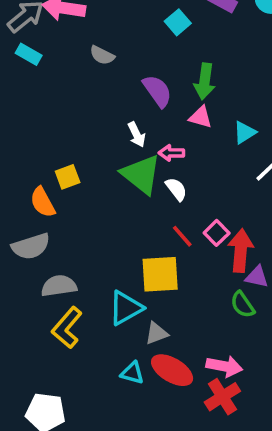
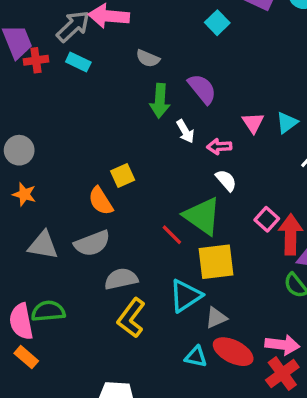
green arrow: (205, 81) -> (160, 101), moved
pink triangle: (201, 117) -> (253, 123), moved, turned 45
green triangle: (141, 174) -> (202, 216), moved
red line: (182, 236) -> (172, 235), moved

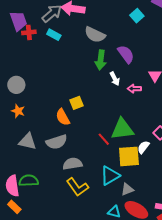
gray semicircle: (148, 58) -> (95, 35), size x1.5
white semicircle: (226, 180) -> (143, 147), moved, turned -104
green triangle: (202, 216) -> (122, 129), turned -45
yellow L-shape: (131, 318) -> (77, 187), turned -75

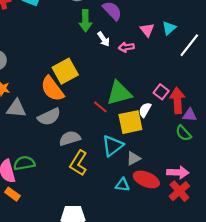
yellow square: (77, 103) -> (65, 71), size x1.6
orange semicircle: (63, 117) -> (52, 89), size x1.4
gray triangle: (28, 141) -> (16, 108), moved
yellow L-shape: (77, 187) -> (78, 163), turned 75

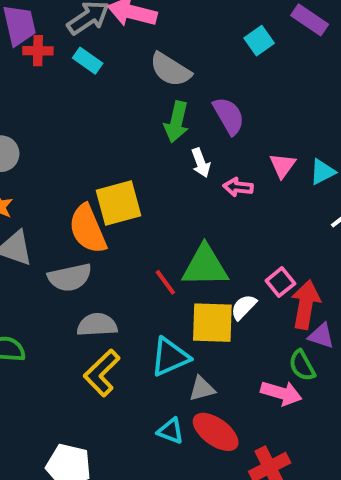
pink arrow: (178, 172) -> (281, 393), moved

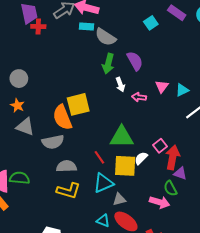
cyan rectangle: (88, 61) -> (86, 26), moved, turned -32
red line: (165, 282) -> (99, 157), moved
yellow L-shape: (102, 373) -> (69, 191), turned -120

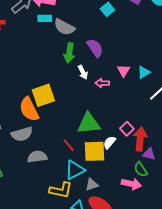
yellow L-shape: (69, 191) -> (61, 190), moved

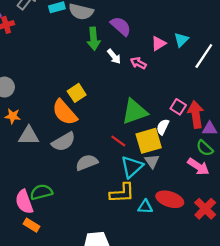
pink triangle: (124, 71) -> (159, 43), turned 40
pink arrow: (102, 83) -> (138, 63), turned 40
yellow square: (43, 95) -> (77, 93), size x0.7
pink arrow: (131, 184) -> (198, 167), turned 36
gray triangle: (92, 185) -> (152, 161), moved, turned -32

